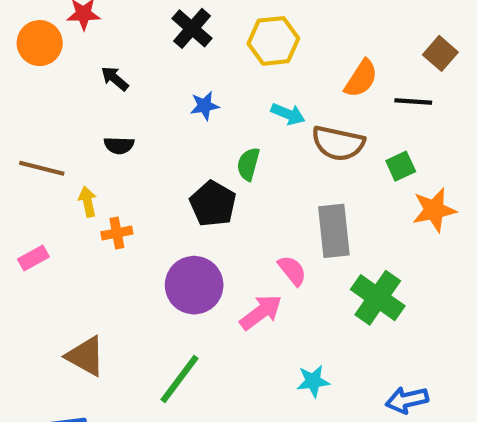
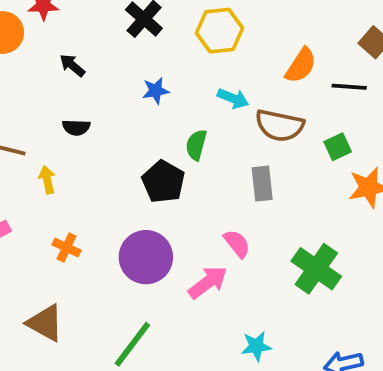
gray rectangle: (334, 231) -> (262, 184), moved, size x0.7
orange cross: (117, 233) -> (67, 247), moved, turned 36

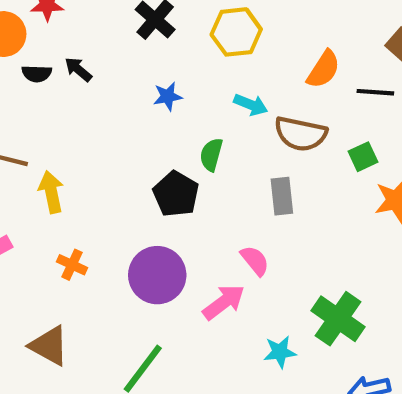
black semicircle: (76, 127) -> (37, 74), moved
yellow arrow: (47, 180) -> (51, 192), size x1.4
green cross: (316, 269) -> (338, 319), moved
cyan star: (256, 346) -> (280, 352), moved

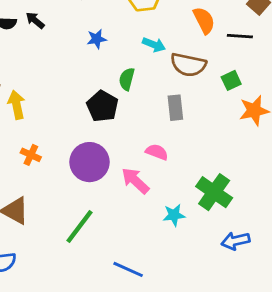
orange semicircle: (323, 69) -> (204, 20), turned -60
pink semicircle: (255, 261) -> (157, 152), turned -30
pink arrow: (224, 302) -> (135, 181), turned -100

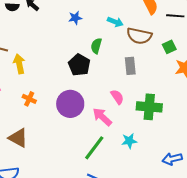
pink semicircle: (157, 152) -> (117, 97), turned 35
green cross: (214, 192) -> (149, 107), moved, turned -30
green line: (79, 226) -> (94, 148), moved

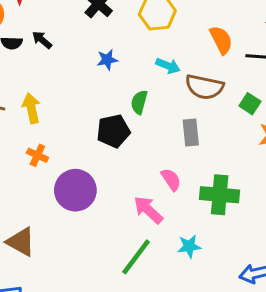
green square: (169, 47) -> (250, 104), turned -32
yellow arrow: (19, 64) -> (31, 108), moved
black pentagon: (79, 65) -> (113, 131), turned 30
orange cross: (29, 99) -> (37, 155), moved
purple circle: (70, 104) -> (75, 190), moved

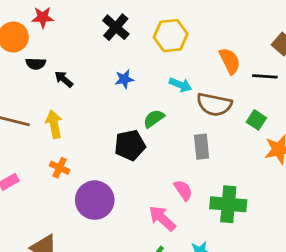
black arrow: (42, 40) -> (64, 79), moved
green semicircle: (139, 102) -> (154, 119), turned 40

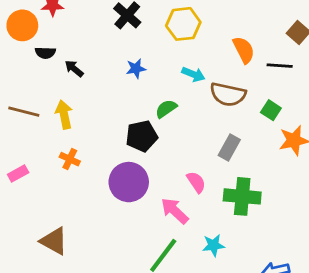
gray rectangle: (202, 147) -> (229, 148), moved, turned 35
purple circle: (95, 200) -> (129, 182), moved

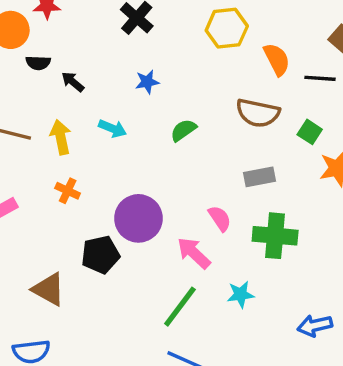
yellow hexagon: (183, 24) -> (227, 28), moved
cyan arrow: (193, 74) -> (113, 128), moved
black pentagon: (142, 136) -> (100, 255), moved
gray rectangle: (229, 148) -> (260, 177), turned 50

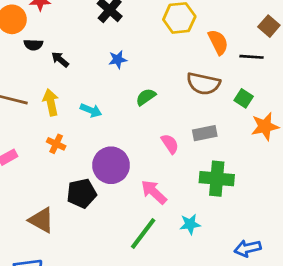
cyan arrow: (113, 128) -> (91, 110), moved
pink semicircle: (220, 218) -> (170, 144), moved

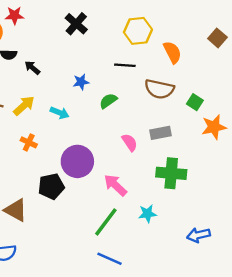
black line: (252, 57) -> (125, 65), moved
blue star: (118, 59) -> (81, 82), moved
yellow arrow: (51, 102) -> (24, 106), turned 60

